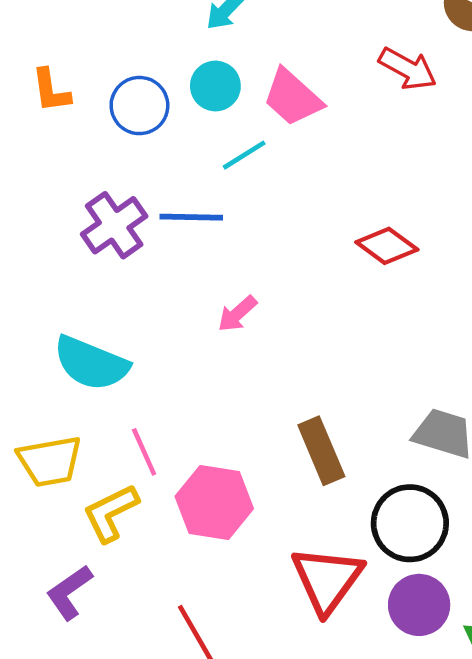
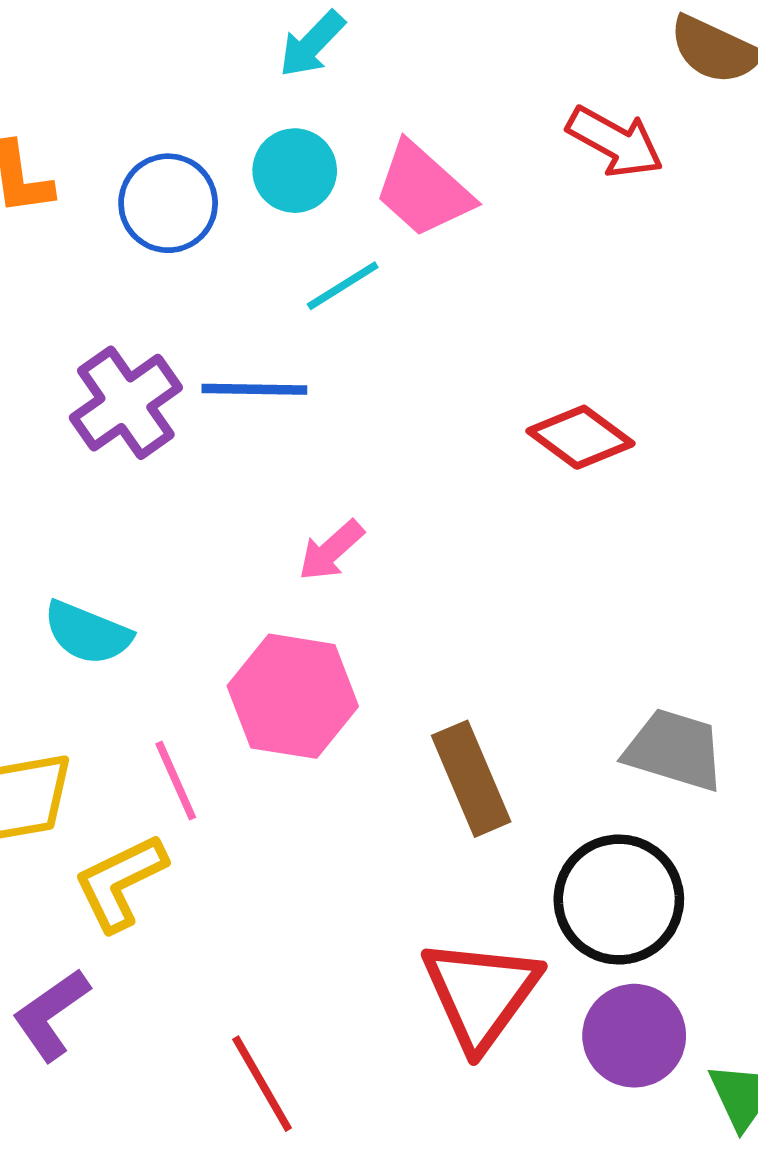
cyan semicircle: (91, 363) -> (88, 633), size x0.7
pink hexagon: (214, 503) -> (293, 696), moved

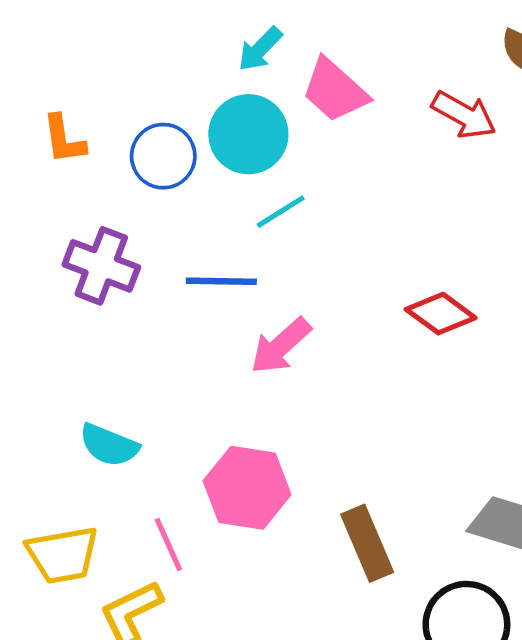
cyan circle: (295, 171) -> (248, 134), size x1.4
pink trapezoid: (423, 190) -> (335, 90), moved
purple cross: (126, 403) -> (101, 266), moved, turned -34
pink arrow: (331, 550) -> (281, 346), moved, size x1.4

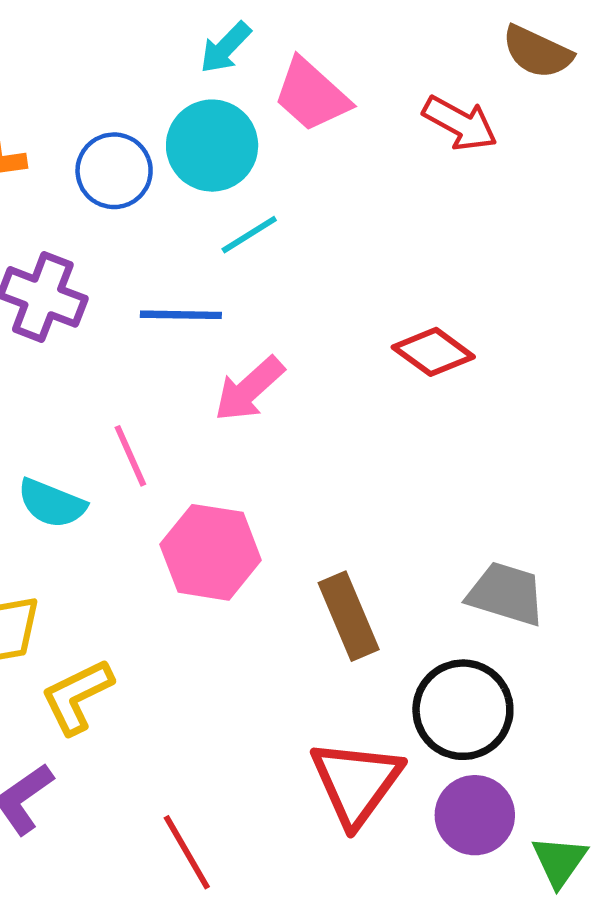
pink line: (168, 545) -> (130, 456), moved

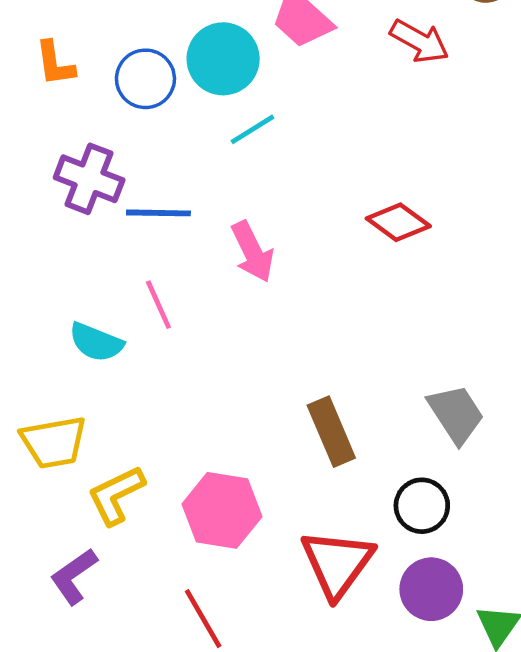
blue line: (181, 315) -> (158, 213), moved
pink arrow: (249, 389) -> (252, 252), turned -74
pink hexagon: (211, 552) -> (222, 510), moved
gray trapezoid: (506, 594) -> (456, 414), turned 40
black circle: (463, 710) -> (422, 506), size x0.7

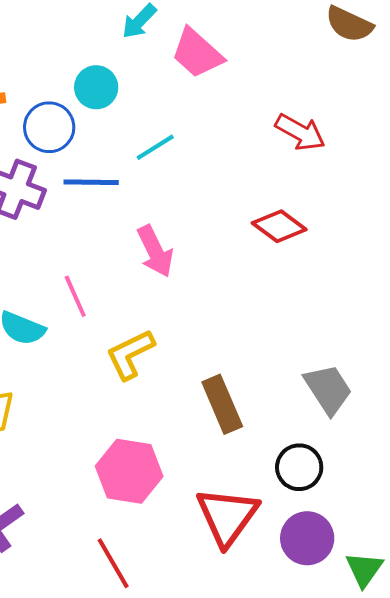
red arrow: (419, 41) -> (300, 132), moved
cyan circle: (223, 59) -> (96, 87), moved, size x0.7
blue circle: (145, 79) -> (49, 127), moved
blue line: (158, 213) -> (91, 182), moved
yellow L-shape: (116, 495) -> (130, 354), moved

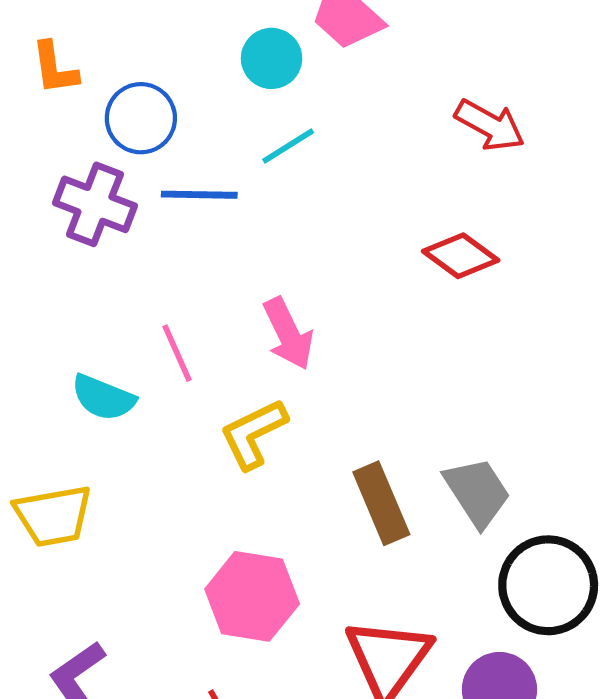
cyan circle: (96, 87) -> (272, 58), moved
pink arrow: (155, 251) -> (288, 334), moved
gray trapezoid: (328, 389) -> (477, 492), moved
black circle: (299, 467) -> (548, 585), moved, size x1.5

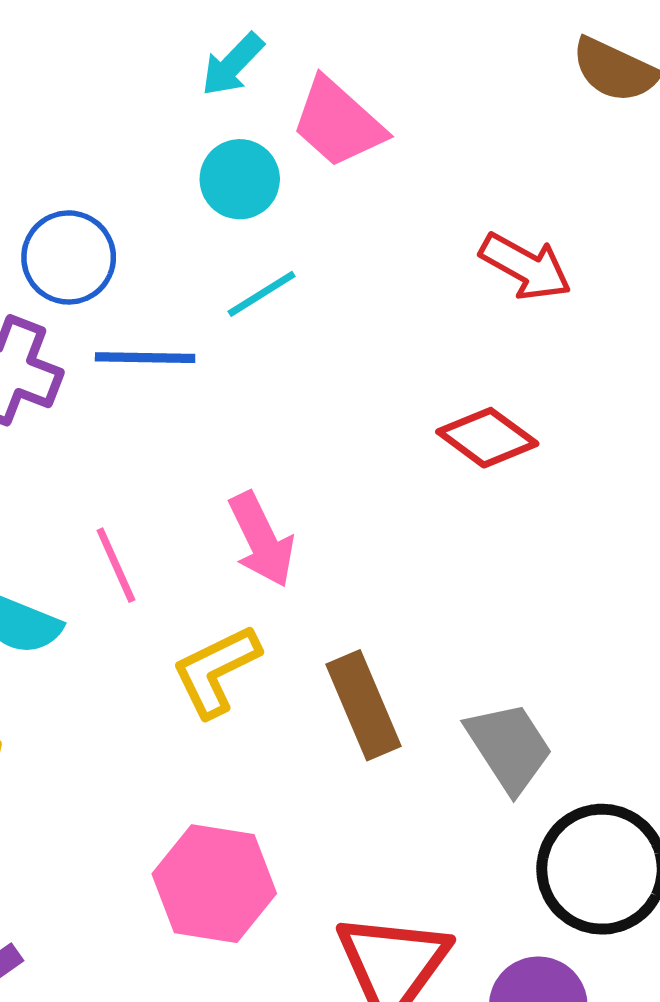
brown rectangle: (381, 503) -> (364, 705), moved

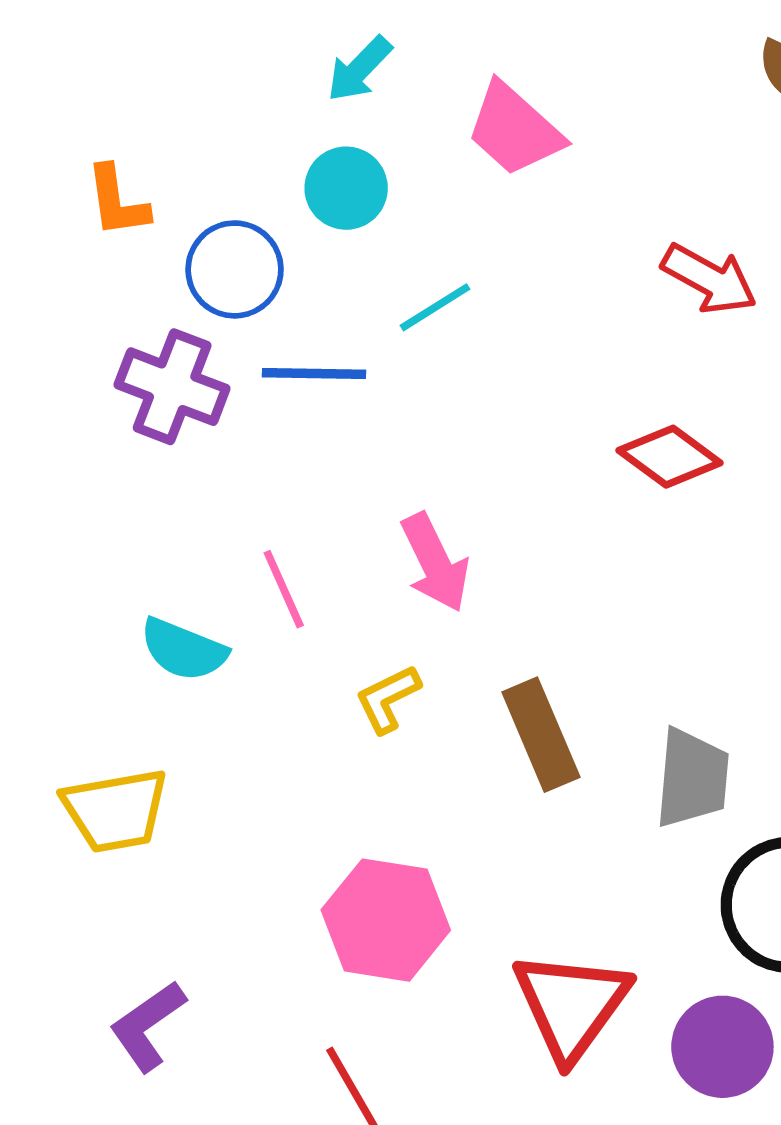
cyan arrow: (232, 65) -> (359, 69), moved
cyan circle: (240, 179) -> (346, 188), moved
yellow L-shape: (216, 671) -> (388, 699), size x0.7
gray trapezoid: (509, 747) -> (692, 778), turned 38

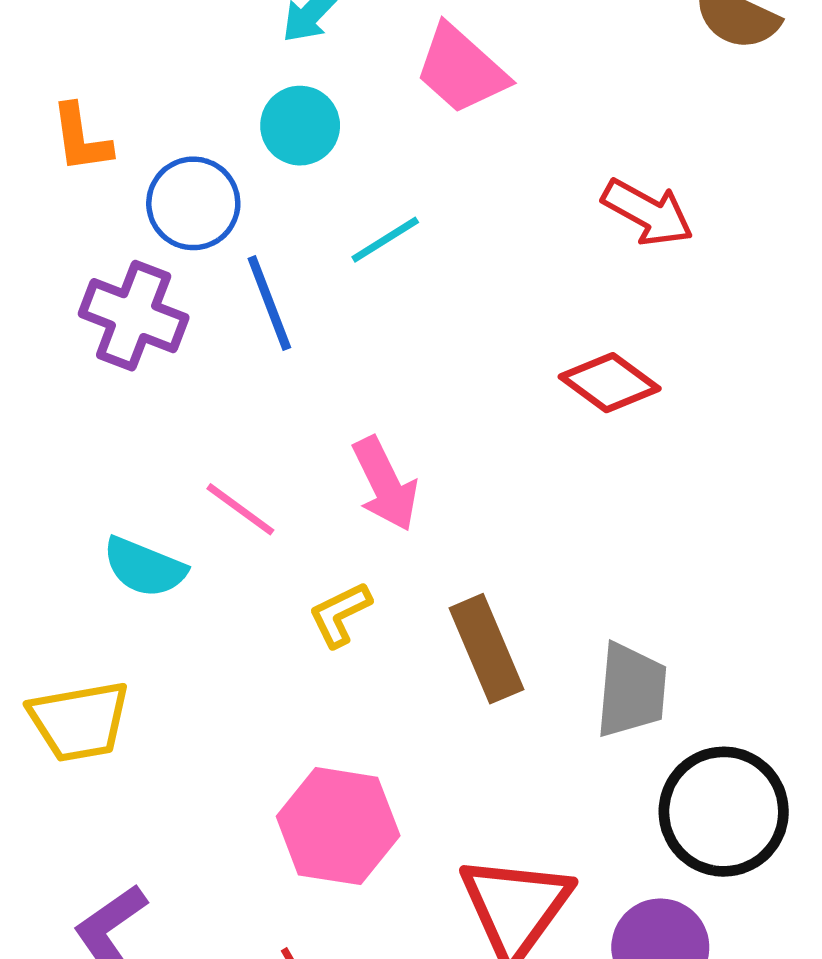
blue line: (314, 373) -> (269, 303), turned 68
pink line: (284, 589) -> (240, 509), turned -30

